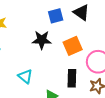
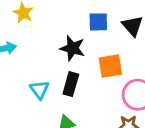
black rectangle: (72, 78) -> (71, 84), moved

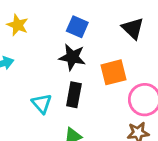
blue square: (98, 22) -> (77, 27), moved, turned 30

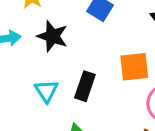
black star: (72, 57) -> (52, 36), moved

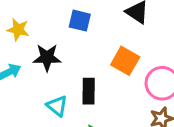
orange square: (134, 67) -> (125, 61), turned -36

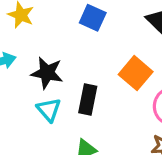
black star: (47, 58) -> (47, 73), moved

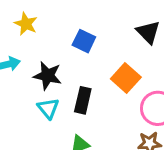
blue square: (93, 18) -> (84, 41), moved

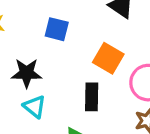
black rectangle: (83, 100) -> (92, 97), moved

